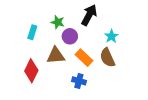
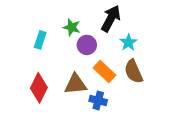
cyan star: (111, 36) -> (128, 42), moved
brown triangle: (56, 56) -> (75, 84), moved

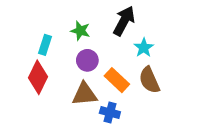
purple circle: (87, 45) -> (87, 60), moved
red diamond: (39, 88) -> (38, 77), moved

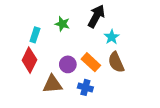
purple circle: (87, 60) -> (68, 64), moved
brown triangle: (85, 94) -> (52, 84), moved

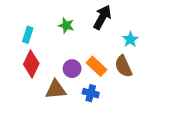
cyan rectangle: (35, 35) -> (28, 35), moved
cyan star: (112, 37) -> (130, 39), moved

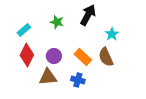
cyan rectangle: (28, 35) -> (24, 30), turned 32
purple circle: (72, 69) -> (54, 56), moved

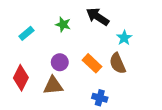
black arrow: (88, 15) -> (98, 17), turned -85
red diamond: (27, 55) -> (21, 78), moved
blue cross: (78, 80) -> (100, 98), moved

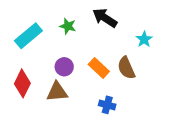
cyan rectangle: (26, 33) -> (28, 36), size x1.6
cyan star: (124, 38) -> (144, 39), moved

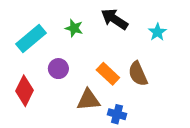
cyan star: (144, 39) -> (157, 32), moved
purple circle: (64, 67) -> (58, 69), moved
brown triangle: (57, 92) -> (88, 100), moved

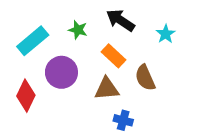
purple circle: (58, 69) -> (61, 72), size x1.5
orange rectangle: (108, 74) -> (114, 56), moved
brown triangle: (88, 100) -> (107, 89), moved

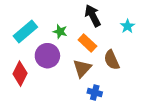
black arrow: (120, 20) -> (93, 16), turned 30
green star: (78, 30) -> (60, 31), moved
brown triangle: (107, 89) -> (82, 68), turned -42

